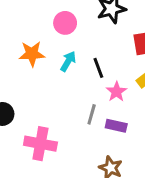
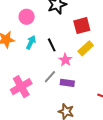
gray line: (92, 114) -> (50, 77), turned 32
pink cross: (40, 144) -> (21, 87), moved, turned -35

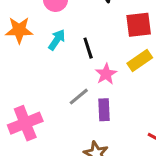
purple rectangle: (67, 83) -> (104, 110), turned 72
pink cross: (21, 87) -> (25, 123), moved

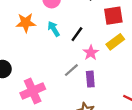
cyan arrow: (57, 40) -> (54, 29), turned -63
black line: (88, 48) -> (77, 34), turned 56

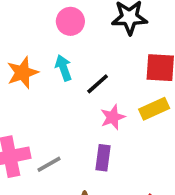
orange star: (26, 23) -> (23, 73), moved, turned -30
gray line: (71, 70) -> (49, 164), moved

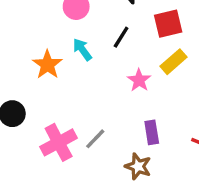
black line: (98, 84) -> (121, 37), moved
purple rectangle: (103, 158) -> (152, 132), moved

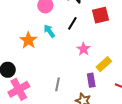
yellow rectangle: (174, 62) -> (104, 64), moved
gray line: (95, 139) -> (57, 84), turned -32
pink cross: (59, 142) -> (19, 89), moved

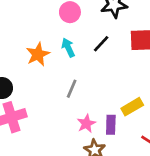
pink star: (83, 49) -> (86, 124), moved
gray line: (57, 84) -> (72, 89), moved

